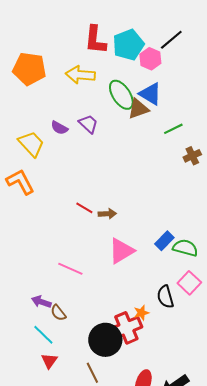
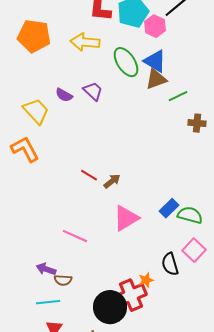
brown triangle: (138, 109) -> (156, 79), moved
brown cross: (192, 156) -> (197, 123), turned 30
brown arrow: (107, 214) -> (112, 181), turned -36
brown semicircle: (58, 313) -> (63, 280), turned -48
cyan line: (43, 335) -> (48, 302), turned -50

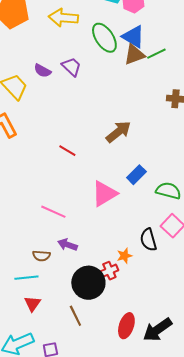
green line: (178, 96) -> (156, 54), moved
brown arrow: (112, 181) -> (118, 132), moved, size x1.5
blue rectangle: (169, 208) -> (136, 175), moved
purple arrow: (46, 269) -> (67, 245), moved
red cross: (131, 295) -> (109, 271), size x0.6

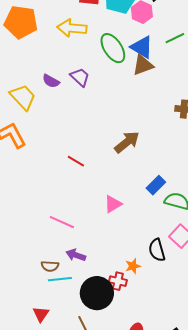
green line: (156, 54) -> (175, 38), moved
blue rectangle: (136, 175) -> (156, 185), moved
pink triangle: (104, 194) -> (113, 204), size x0.7
red cross: (109, 271) -> (118, 281), turned 36
cyan line: (26, 278) -> (60, 279), moved

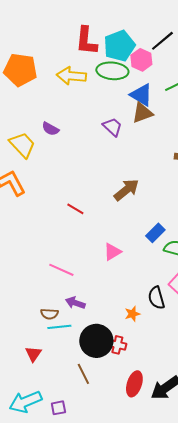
green ellipse: (113, 48) -> (112, 71), moved, turned -52
purple trapezoid: (80, 77) -> (112, 127), moved
red cross: (118, 281) -> (117, 345), moved
red triangle: (41, 314) -> (33, 354), moved

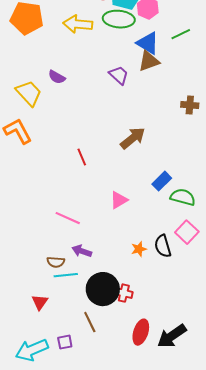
red line: (75, 209) -> (82, 157), turned 36
orange star: (132, 314) -> (139, 249), moved
purple square: (58, 408) -> (65, 342), moved

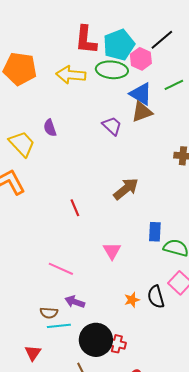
purple semicircle: (57, 77) -> (50, 128), turned 42
blue rectangle: (162, 181) -> (155, 232), turned -42
pink triangle: (119, 200) -> (112, 251), turned -30

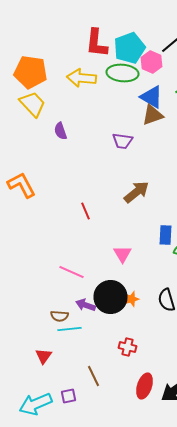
purple trapezoid: (112, 126) -> (122, 141), moved, turned 145
yellow trapezoid: (22, 144) -> (32, 104), moved
orange star: (132, 300) -> (132, 299), moved
black circle: (96, 340) -> (110, 297), moved

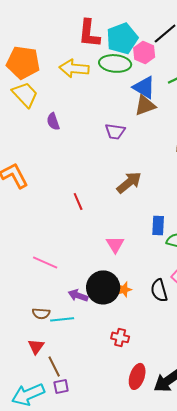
pink line: (72, 272) -> (45, 262), moved
brown semicircle: (60, 316) -> (41, 313), moved
brown line: (94, 376) -> (54, 366), moved

